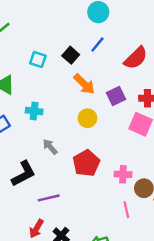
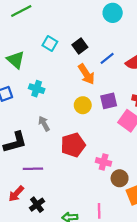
blue line: (97, 45) -> (107, 58), moved
purple square: (116, 96) -> (109, 101), moved
pink line: (126, 210) -> (99, 211), moved

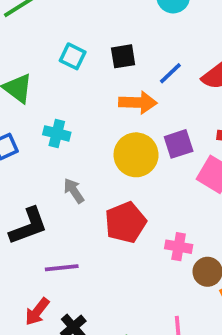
black square: (80, 46) -> (123, 56), turned 32
orange arrow: (86, 74) -> (138, 102), turned -50
yellow circle: (83, 105) -> (136, 155), size x1.5

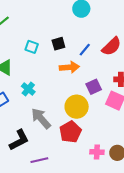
cyan cross: (57, 133) -> (28, 89), turned 32
yellow circle: (136, 155) -> (77, 107), moved
gray arrow: (74, 191) -> (41, 118), size x1.6
pink cross: (179, 247) -> (97, 152), moved

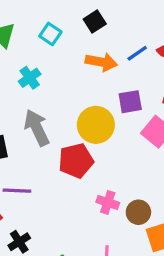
black square: (58, 44) -> (95, 21), turned -32
cyan square: (32, 47) -> (50, 34), moved
blue line: (85, 50) -> (137, 53), moved

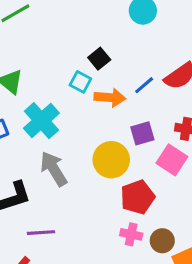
cyan square: (50, 34) -> (80, 82), moved
cyan cross: (30, 78) -> (41, 121), size x1.6
red pentagon: (76, 161) -> (138, 197), moved

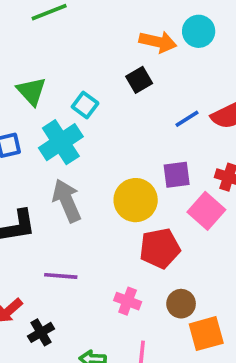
cyan square: (80, 82) -> (85, 105), moved
orange arrow: (110, 98) -> (158, 42), moved
purple line: (41, 233) -> (61, 276), moved
pink cross: (131, 234) -> (128, 301), moved

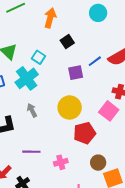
orange arrow: (158, 42) -> (50, 18), moved, turned -84
purple square: (177, 175) -> (76, 73), moved
gray arrow: (67, 201) -> (32, 110), size x0.6
pink cross: (128, 301) -> (61, 162), moved, turned -32

